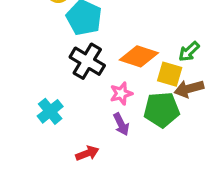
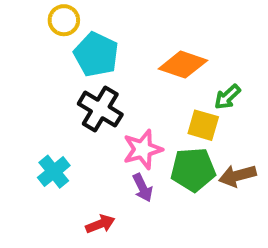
orange diamond: (139, 56) -> (183, 65), moved
brown arrow: (189, 89) -> (237, 176), moved
pink star: (121, 94) -> (143, 149), size x1.4

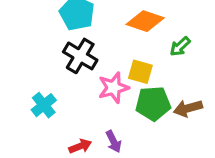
yellow square: (203, 125) -> (140, 72), moved
purple arrow: (143, 188) -> (113, 141), moved

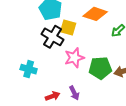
yellow square: (140, 72) -> (68, 27), moved
cyan cross: (44, 105) -> (29, 69), turned -35

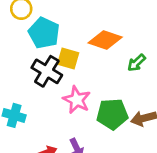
pink star: (74, 58) -> (77, 100), turned -30

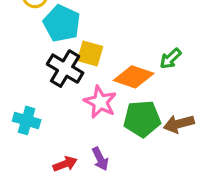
orange diamond: (105, 40) -> (134, 77), moved

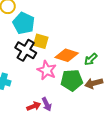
green arrow: (170, 59) -> (91, 59), moved
red arrow: (65, 164) -> (34, 106), moved

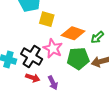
black cross: (26, 50) -> (32, 57), moved
red arrow: (34, 106) -> (33, 78), moved, turned 40

